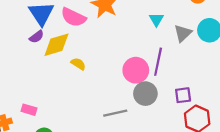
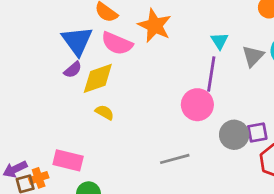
purple line: (158, 62) -> (211, 74), moved
yellow semicircle: (78, 64) -> (105, 112), moved
gray circle: (145, 94) -> (234, 135), moved
pink rectangle: (29, 110) -> (68, 160), size x1.5

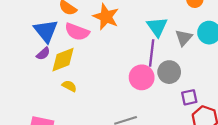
cyan triangle: (220, 41) -> (157, 27), size x1.5
gray circle: (234, 135) -> (169, 72), moved

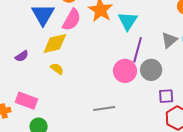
cyan triangle: (157, 27) -> (128, 21), moved
pink semicircle: (77, 32) -> (72, 20), turned -90
purple semicircle: (43, 54) -> (22, 56), moved

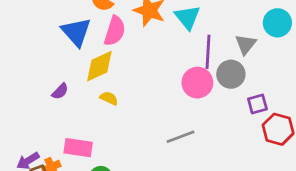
gray triangle: (169, 40) -> (246, 44), moved

